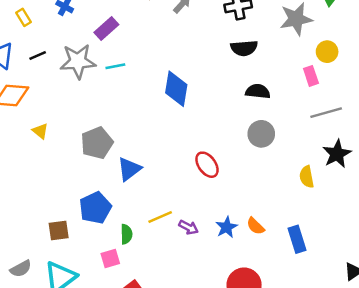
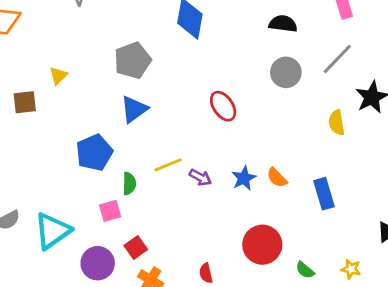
gray line: (326, 113) -> (337, 59), moved, turned -32
yellow triangle: (40, 131) -> (58, 76), moved, turned 35
gray pentagon: (97, 143) -> (133, 60), moved
brown square: (59, 231) -> (25, 102), moved

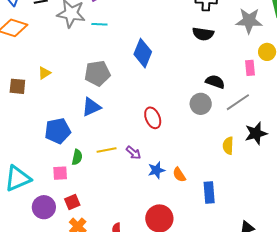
black semicircle: (283, 24) -> (215, 82), moved
purple arrow: (200, 177) -> (133, 153), moved

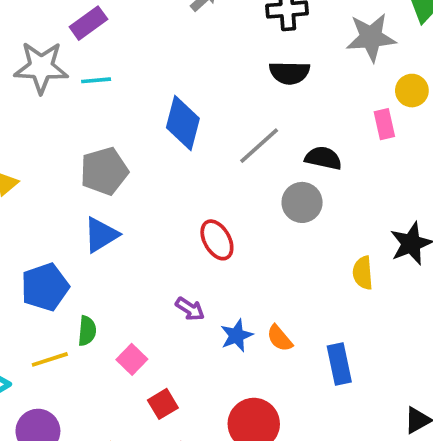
gray line: (238, 102) -> (259, 146), moved
yellow line: (107, 150) -> (50, 359), moved
pink square: (60, 173) -> (132, 359), moved, turned -35
red square: (72, 202) -> (163, 404), moved

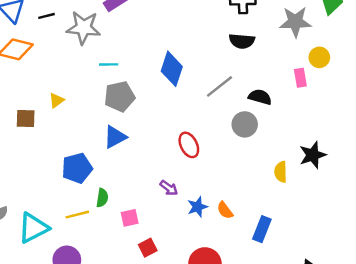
cyan line: (96, 80) -> (109, 64), moved
pink square: (132, 359) -> (130, 218), turned 30
blue rectangle: (339, 364) -> (262, 229), turned 30

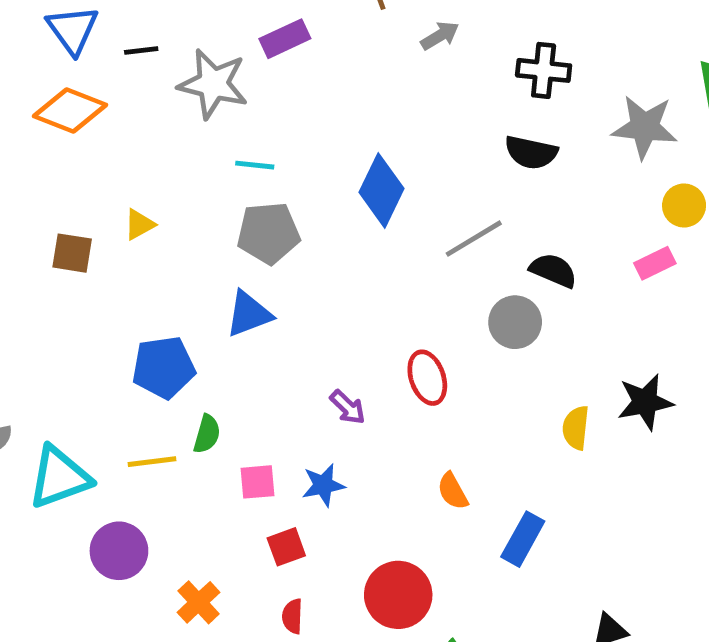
pink rectangle: (300, 78) -> (655, 263), moved, turned 66
red ellipse: (189, 145) -> (427, 378), moved
purple arrow: (169, 188) -> (348, 407), moved
blue star: (197, 207) -> (323, 485), moved

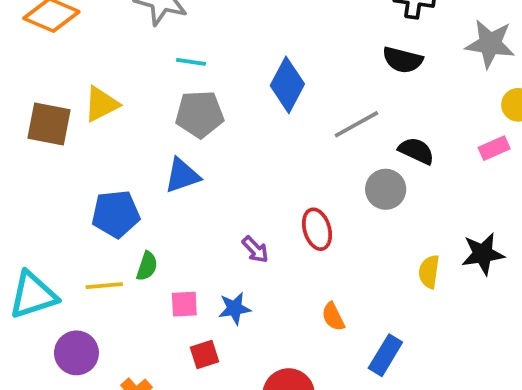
yellow triangle: (139, 225) -> (101, 104), size x1.5
brown square: (72, 253) -> (49, 124), size x1.4

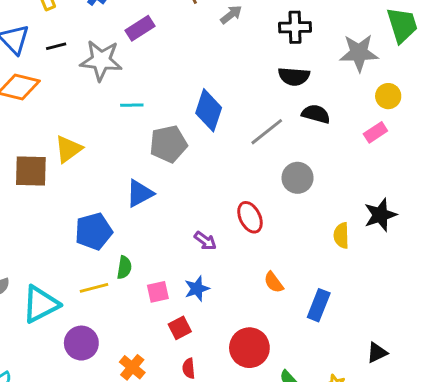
gray pentagon: (200, 114) -> (168, 144), moved
black semicircle: (416, 151) -> (316, 114), moved

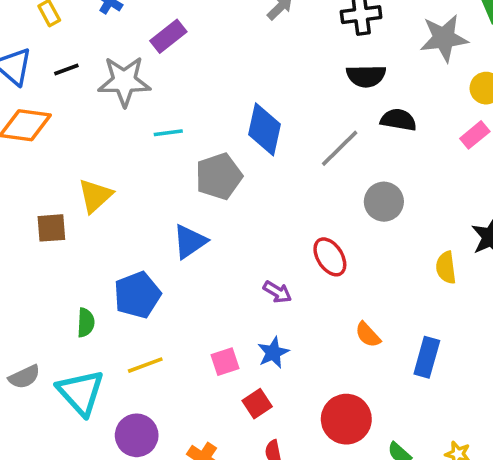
brown square: (31, 171) -> (51, 228), size x0.7
green semicircle: (124, 267) -> (86, 323), moved
cyan triangle: (41, 304) -> (81, 392), turned -39

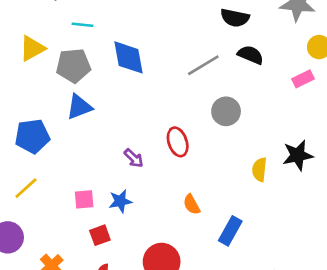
blue diamond: (265, 129) -> (129, 57), moved, turned -36
gray pentagon: (219, 176) -> (73, 66), moved
yellow triangle: (95, 196) -> (32, 48), moved
yellow line: (145, 365) -> (26, 188), turned -35

